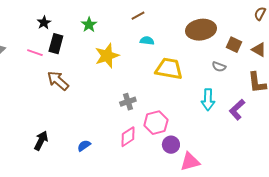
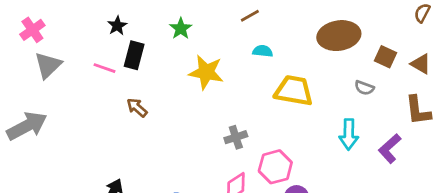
yellow star: (107, 56) -> (206, 72), turned 30
brown arrow: (58, 81) -> (137, 108), size x0.7

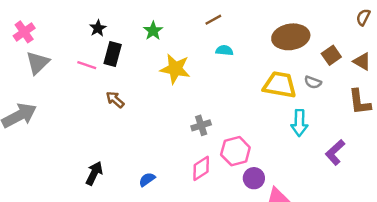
brown square: (385, 57) -> (331, 55), turned 30
yellow trapezoid: (294, 91) -> (280, 85), moved
purple L-shape: (390, 149) -> (335, 152), moved

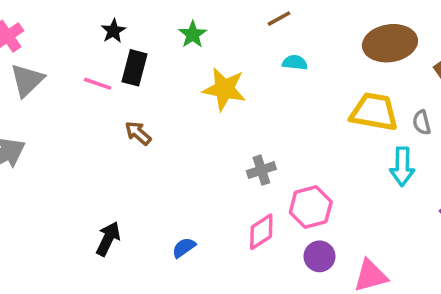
gray semicircle: (313, 82) -> (422, 122), moved, turned 56
purple circle: (254, 178) -> (319, 256), moved

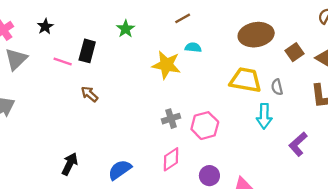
black star: (113, 31) -> (45, 26), moved
yellow star: (224, 89) -> (166, 65), moved
pink hexagon: (311, 207) -> (205, 126), moved
blue semicircle: (184, 248) -> (120, 170), size x1.5

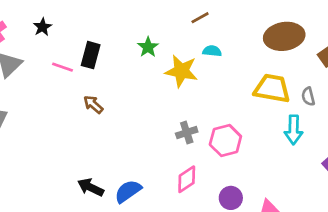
green star: (126, 29) -> (148, 47), moved
black arrow: (70, 164) -> (91, 187), moved, turned -90

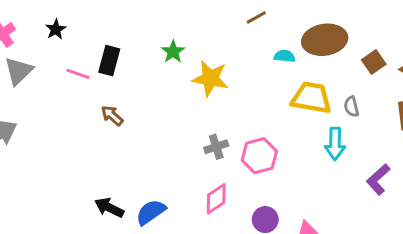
brown line: (200, 18) -> (256, 17), moved
cyan semicircle: (212, 51) -> (285, 56), moved

